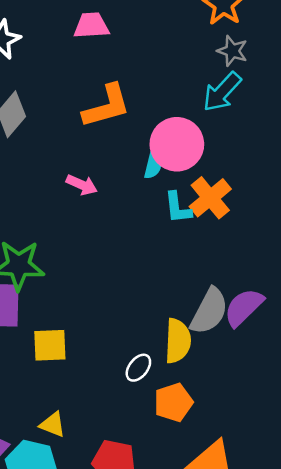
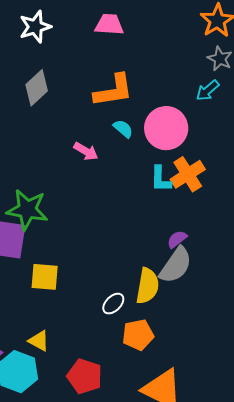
cyan arrow: (222, 92) -> (208, 91), size x0.7
cyan semicircle: (153, 166) -> (123, 129), moved, turned -70
purple semicircle: (244, 307) -> (177, 239), moved, size x0.6

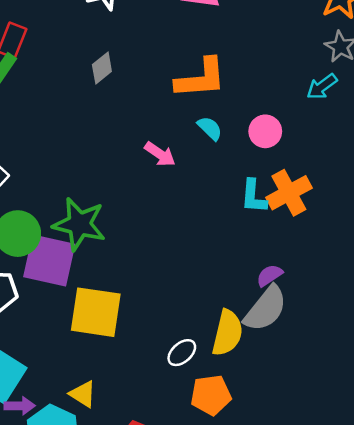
gray diamond: (37, 88) -> (102, 68), size x0.7
pink circle: (166, 128) -> (265, 131), size x0.6
yellow square: (45, 277) -> (96, 312), size x1.4

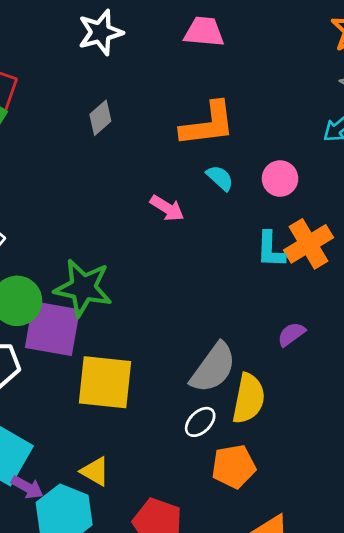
gray semicircle: (266, 309) -> (213, 368), moved
purple arrow: (20, 406) -> (27, 487), turned 32

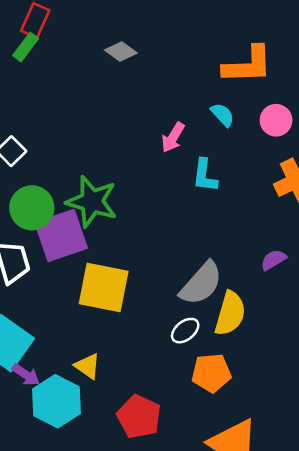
gray diamond: (100, 118) -> (121, 51), turned 72
orange L-shape: (208, 124) -> (248, 65), moved
pink arrow: (167, 208) -> (173, 137), turned 84
cyan L-shape: (271, 250) -> (205, 175), moved
purple square: (52, 329) -> (61, 235), turned -34

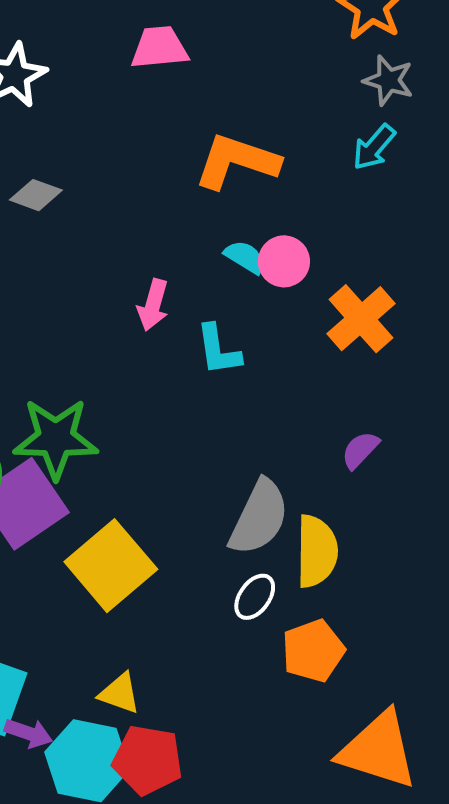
orange L-shape: (248, 65) -> (237, 161), turned -144
cyan semicircle: (223, 115) -> (245, 257), moved
pink circle: (276, 120) -> (284, 261), moved
yellow square: (104, 287) -> (111, 566), turned -36
red pentagon: (139, 417) -> (148, 760), moved

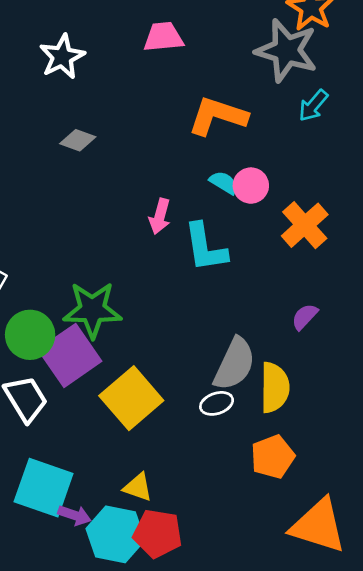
gray star: (388, 80) -> (286, 51), moved, size x1.8
cyan L-shape: (218, 350) -> (205, 247), size x1.4
white ellipse: (255, 597) -> (217, 403), moved, turned 36

